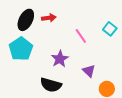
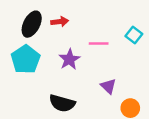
pink line: (81, 36) -> (99, 44), turned -56
purple star: (60, 59) -> (69, 59), moved

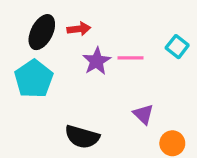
purple star: (69, 59) -> (97, 61), moved

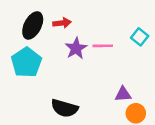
purple triangle: (143, 114) -> (123, 94), moved, turned -48

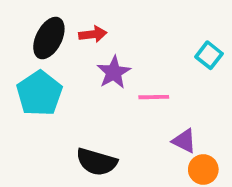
pink line: (103, 46) -> (154, 97), moved
purple triangle: (123, 94) -> (184, 141), turned 30

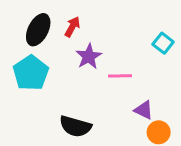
red arrow: (93, 34) -> (72, 27), turned -54

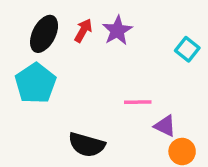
purple star: (89, 56) -> (117, 30), moved
pink line: (120, 76) -> (138, 102), moved

